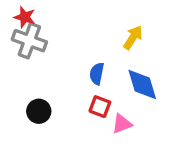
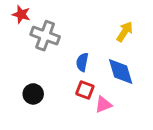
yellow arrow: (133, 38) -> (125, 32), moved
gray cross: (29, 41) -> (45, 36), moved

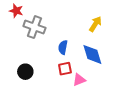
red square: (85, 90) -> (65, 69), turned -32

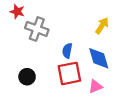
red square: (65, 69) -> (69, 73), size x1.6
pink triangle: (79, 80) -> (95, 86), moved

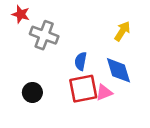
pink triangle: (95, 86) -> (104, 92), moved

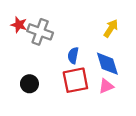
red star: (21, 14) -> (19, 25), moved
pink triangle: (104, 92) -> (106, 86), moved

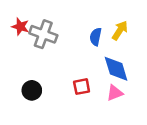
blue semicircle: (73, 55) -> (96, 37), moved
red square: (75, 80) -> (82, 87), size x0.6

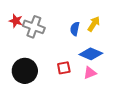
blue diamond: (116, 69) -> (91, 54), turned -50
black circle: (32, 90) -> (25, 71), size x1.6

